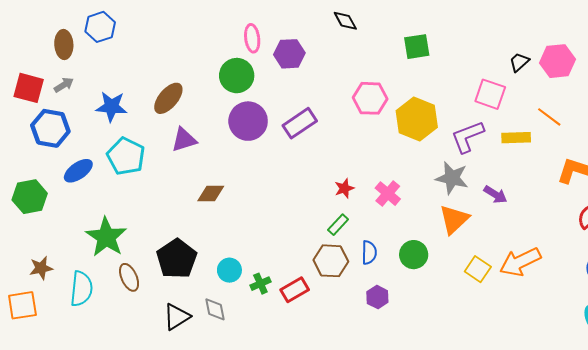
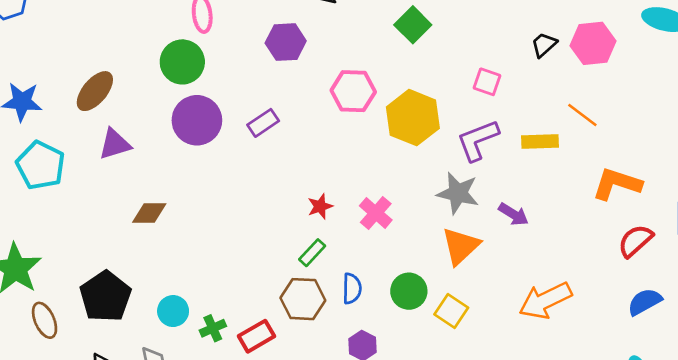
green square: (417, 47) -> (413, 25), turned -36
purple hexagon: (289, 54) -> (286, 42), moved
pink square: (490, 94) -> (487, 82), moved, size x0.7
purple rectangle: (300, 123) -> (263, 123), size x0.7
yellow square: (478, 269) -> (451, 311), moved

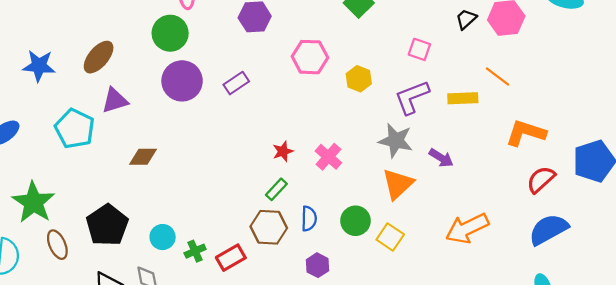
yellow hexagon: (413, 118) -> (359, 79), size x0.6
cyan pentagon: (41, 165) -> (75, 129), moved
blue semicircle: (645, 302) -> (548, 229), size x1.4

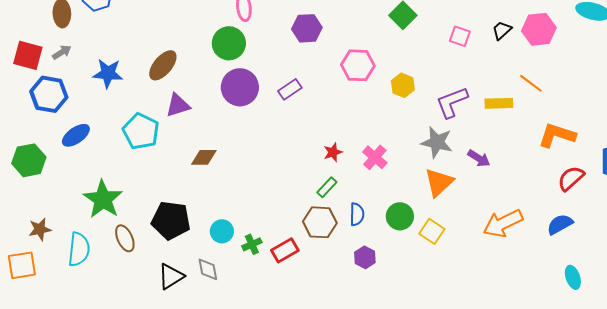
pink square: (419, 49) -> (460, 36), moved
black pentagon: (107, 225) -> (171, 220), turned -30
blue semicircle: (548, 229) -> (560, 224), moved, size x0.7

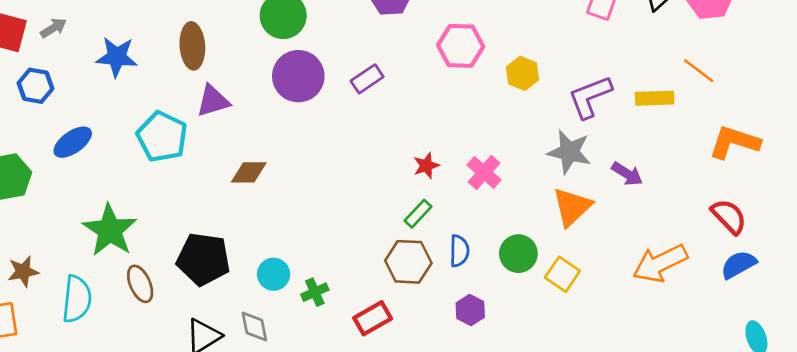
brown ellipse: (163, 65) -> (192, 46), turned -44
blue hexagon: (49, 94) -> (36, 86), size x0.7
red semicircle: (571, 178) -> (729, 216), moved, turned 88
red rectangle: (285, 250) -> (373, 318), moved

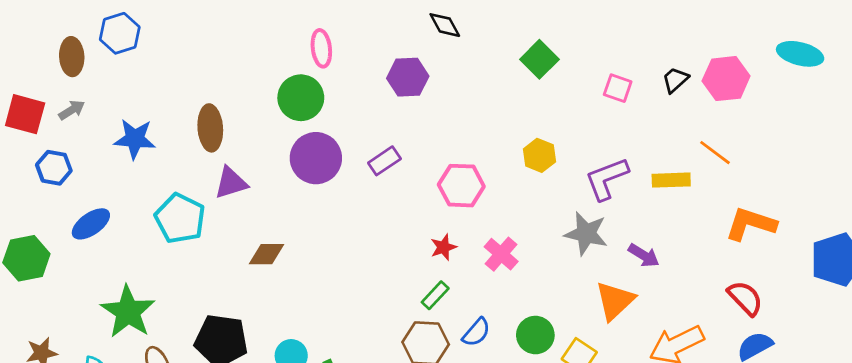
pink hexagon: (461, 46) -> (461, 186), moved
orange triangle: (572, 207) -> (615, 301), moved
blue semicircle: (459, 251) -> (476, 332), turned 40

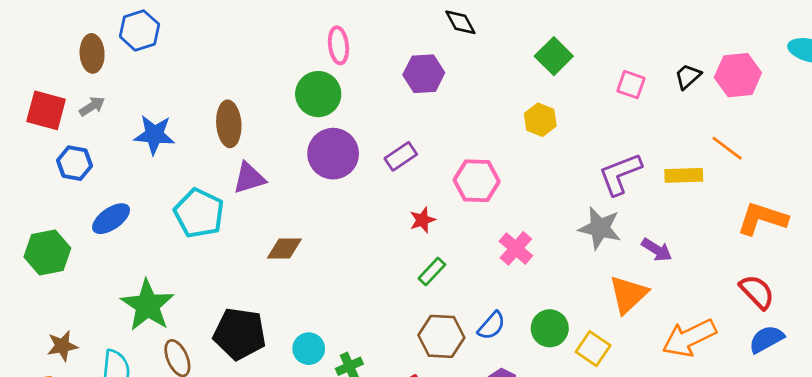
yellow hexagon: (539, 155) -> (540, 120), moved
red star: (443, 247) -> (422, 220), moved
green rectangle: (435, 295) -> (432, 271), moved

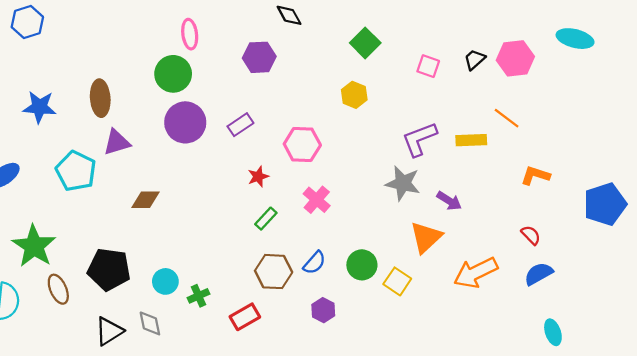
orange L-shape: (762, 219) -> (535, 175), size x0.7
pink cross: (516, 248) -> (317, 200), moved
red semicircle: (757, 292) -> (531, 235), size x0.7

